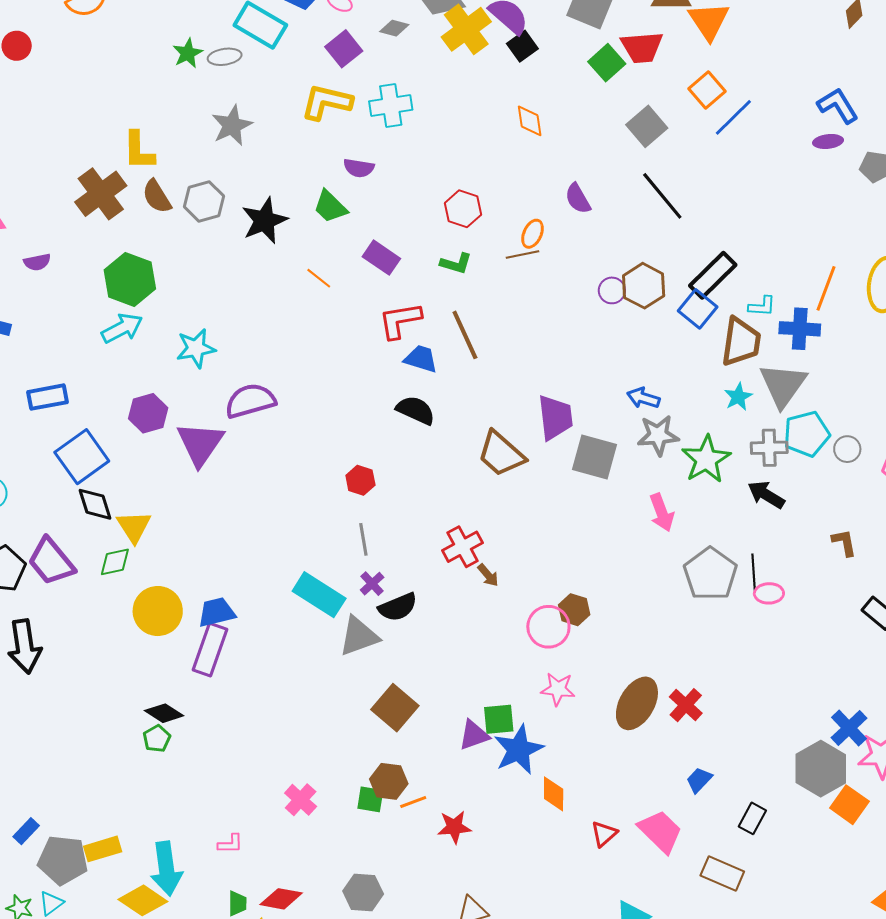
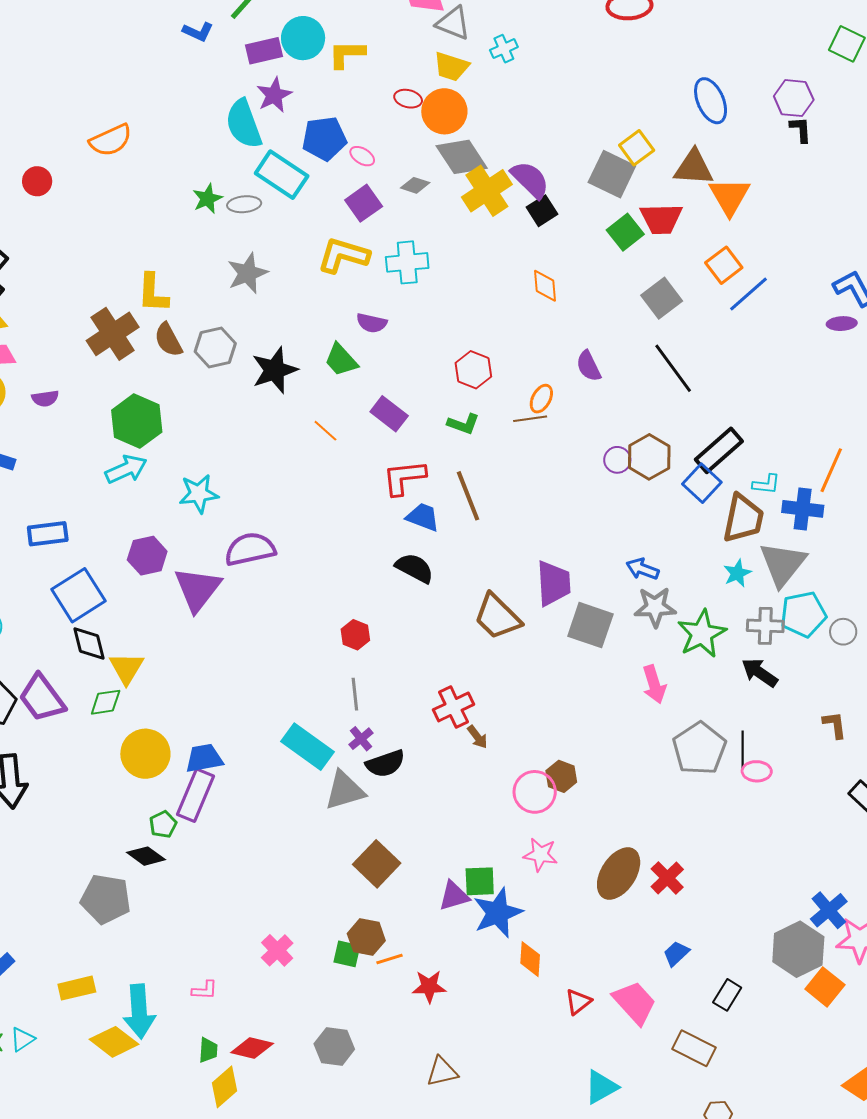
green pentagon: (157, 739) -> (163, 824), moved
gray pentagon: (63, 860) -> (106, 899), moved

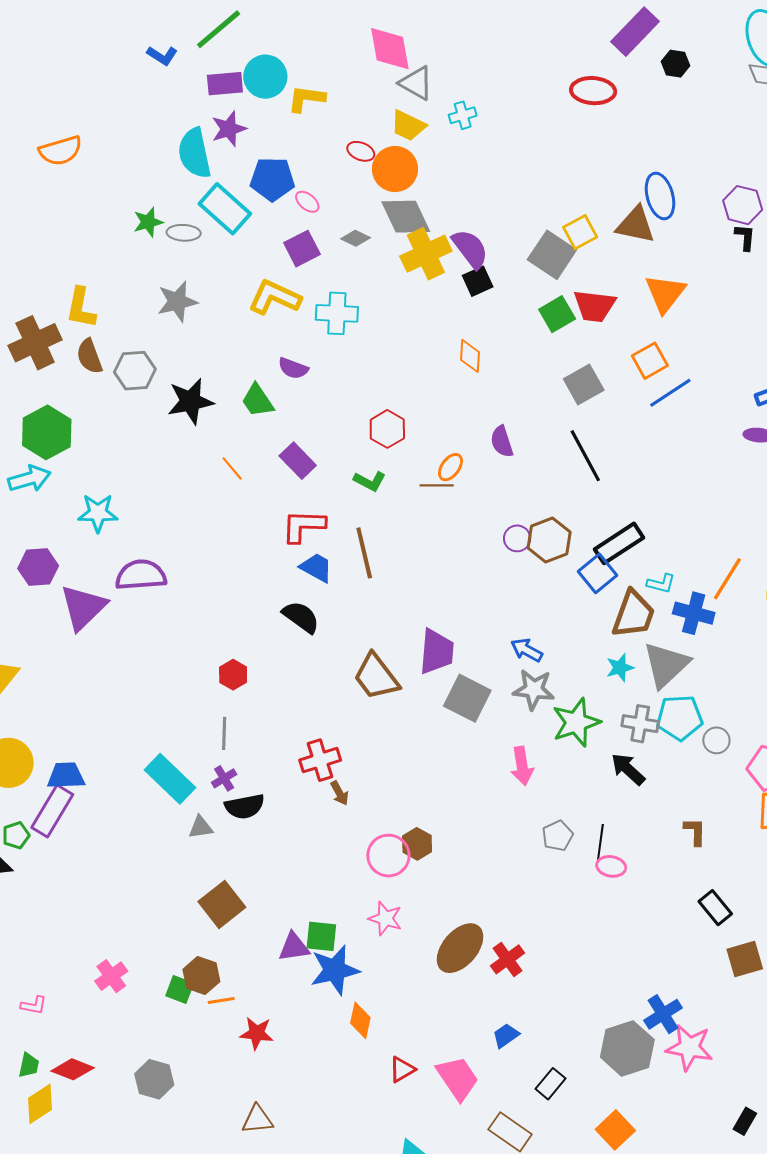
brown triangle: (694, 168) -> (636, 225), moved
gray pentagon: (699, 749) -> (558, 836), size x0.6
gray triangle: (345, 790) -> (201, 827), size x0.6
orange square: (825, 987) -> (615, 1130), moved

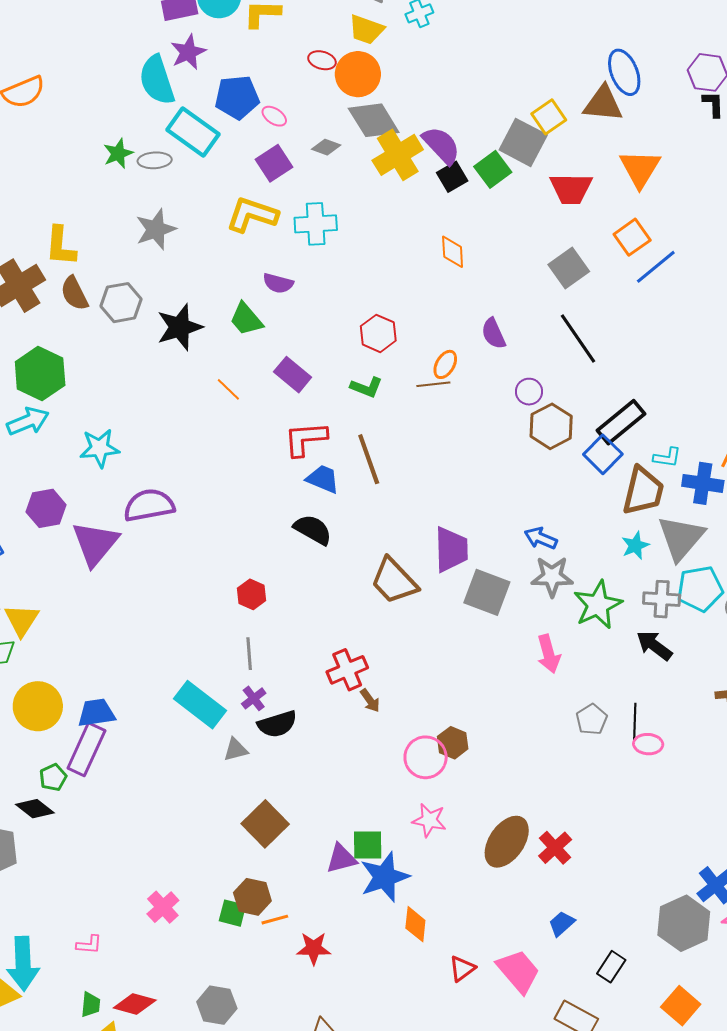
green square: (557, 314) -> (493, 169), moved
purple circle: (517, 538) -> (529, 392), moved

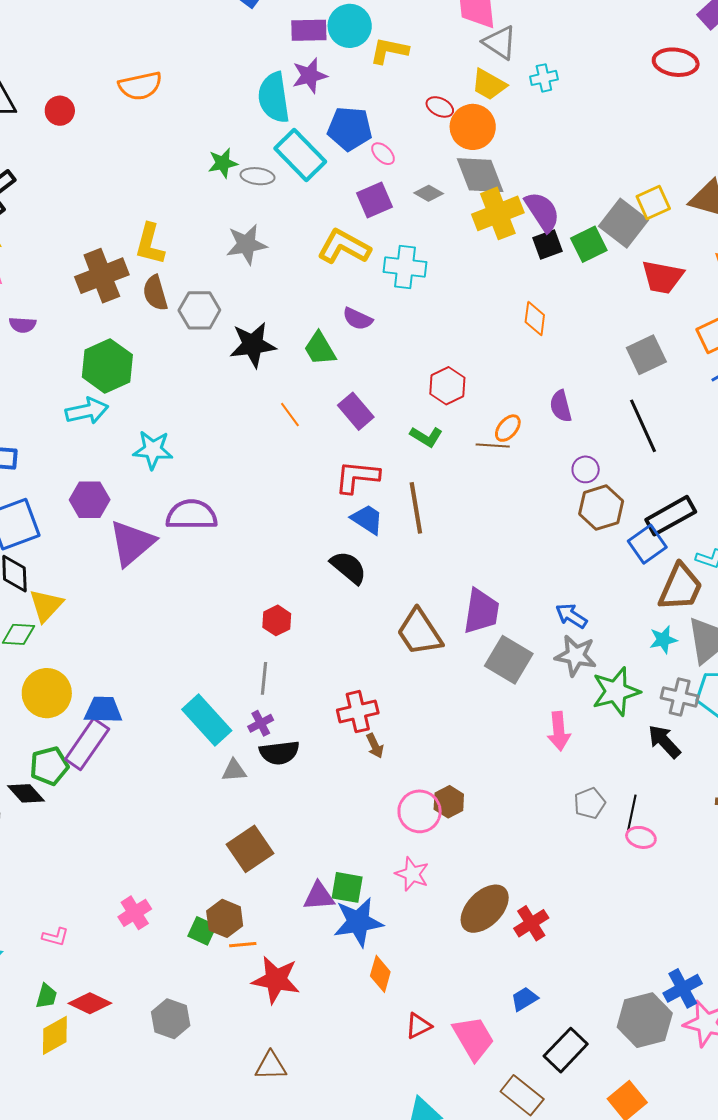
green pentagon: (53, 777) -> (49, 766), size x1.4
red star: (314, 948) -> (276, 980), size x1.4
black rectangle: (611, 967) -> (566, 1050), size x1.4

